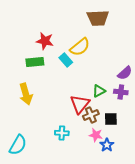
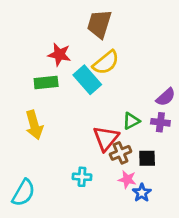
brown trapezoid: (98, 18) -> (99, 24), moved, turned 110
cyan rectangle: (66, 60) -> (87, 80), size x1.5

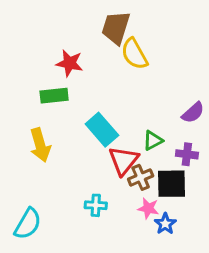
yellow semicircle: (106, 62) -> (134, 54), moved, turned 100
cyan rectangle: (87, 80) -> (102, 130), moved
purple cross: (160, 122) -> (187, 154), moved
black square: (147, 158) -> (171, 184), size x1.5

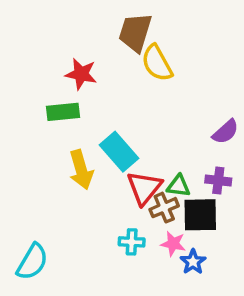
green triangle: (153, 140) -> (179, 186), moved, turned 35
yellow arrow: (40, 145) -> (81, 170), moved
cyan cross: (96, 205) -> (132, 242), moved

